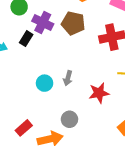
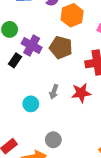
gray arrow: (68, 78) -> (54, 92), moved
red star: (99, 93) -> (81, 93), moved

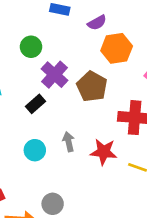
black rectangle: (15, 60) -> (36, 104), moved
gray arrow: (54, 92) -> (69, 142), turned 136

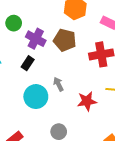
cyan circle: (35, 150) -> (36, 97), size x1.5
red star: (104, 152) -> (87, 101), moved

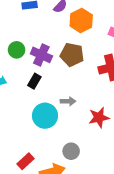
green circle: (14, 23) -> (17, 50), moved
gray arrow: (58, 84) -> (68, 101), turned 120

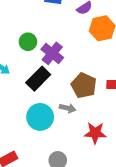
brown pentagon: (72, 55) -> (84, 85), moved
black rectangle: (34, 81) -> (38, 79), size x1.5

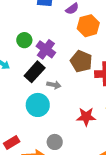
brown pentagon: (84, 85) -> (81, 61), moved
gray arrow: (68, 108) -> (54, 85), moved

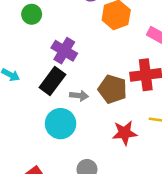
green circle: (24, 40) -> (32, 14), moved
brown pentagon: (81, 61) -> (112, 89), moved

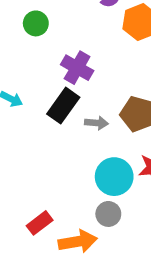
cyan circle: (61, 124) -> (114, 177), moved

